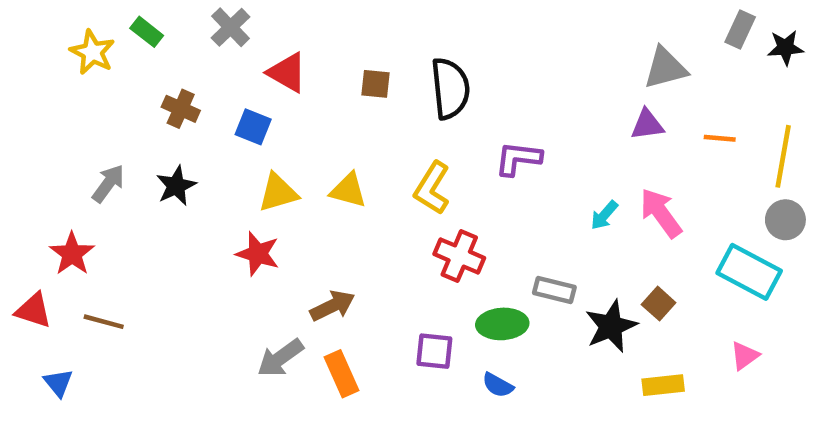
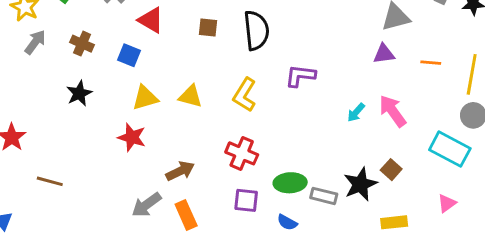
gray arrow: (108, 184) -> (35, 42), moved
red cross: (459, 256) -> (242, 153), moved
gray rectangle: (554, 290) -> (324, 196), moved
brown line: (104, 322) -> (50, 181), moved

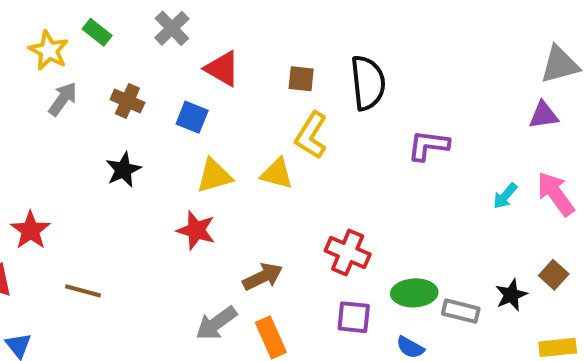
yellow L-shape: (245, 95) -> (311, 135), moved
black star: (360, 184) -> (511, 295), size x0.7

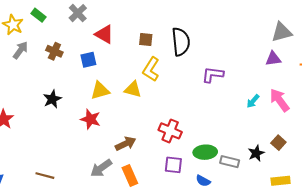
blue square: (192, 117) -> (88, 60), turned -35
black star: (123, 170) -> (52, 99), moved
brown line: (83, 291) -> (45, 176), moved

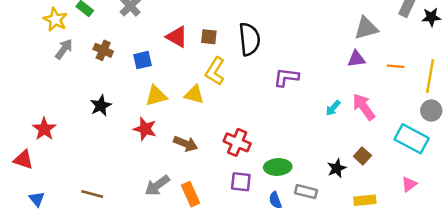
red triangle: (104, 34) -> (177, 37), moved
brown arrow: (126, 144) -> (186, 144), moved, turned 48
gray rectangle: (230, 162) -> (306, 192), moved
blue semicircle: (203, 181) -> (275, 200), turned 40

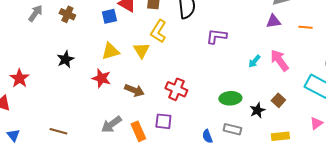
blue square: (143, 60) -> (109, 16), moved
yellow triangle: (194, 95) -> (141, 50), turned 42
green ellipse: (278, 167) -> (230, 98), moved
purple square: (241, 182) -> (163, 121), moved

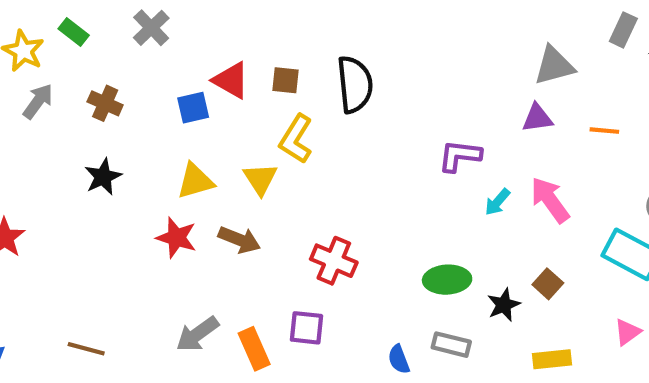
purple L-shape: (216, 36) -> (460, 156), moved
black star: (65, 59) -> (103, 177), moved
brown arrow: (134, 90) -> (239, 240), moved

